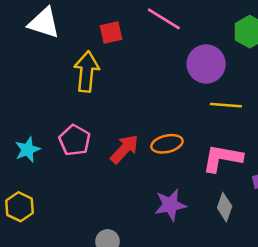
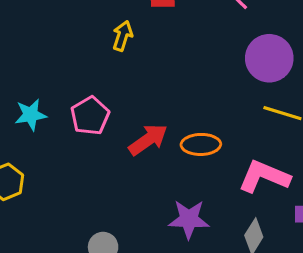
yellow arrow: (87, 72) -> (123, 36), size x0.6

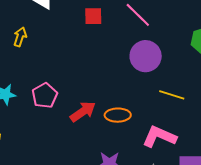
yellow arrow: (123, 36) -> (20, 37), moved
purple circle: (269, 58) -> (146, 56), moved

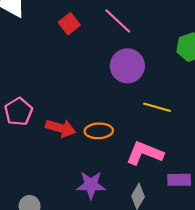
red square: (93, 16) -> (69, 24), turned -36
red arrow: (83, 112) -> (61, 128), turned 52

